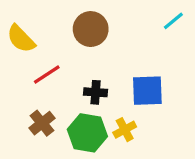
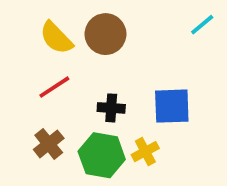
yellow semicircle: (21, 39) -> (56, 38), moved

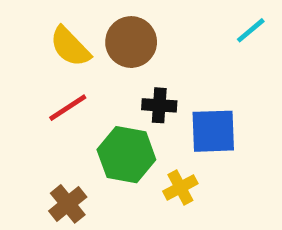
black cross: (111, 108) -> (159, 105), moved
brown cross: (49, 144) -> (68, 204), moved
green hexagon: (102, 155) -> (126, 155), moved

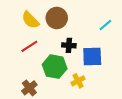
cyan line: (251, 30) -> (105, 25), moved

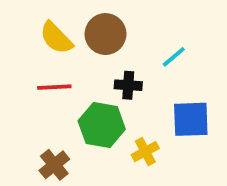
cyan line: (105, 25) -> (174, 57), moved
red line: (29, 46) -> (54, 87), turned 30
blue square: (92, 56) -> (191, 119), moved

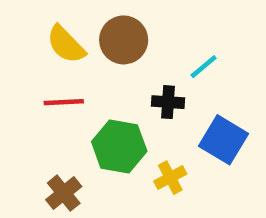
black cross: (128, 85) -> (168, 102), moved
blue square: (191, 119) -> (224, 140), turned 33

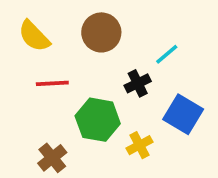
yellow semicircle: (66, 44) -> (34, 36), moved
black cross: (168, 102) -> (138, 83), turned -30

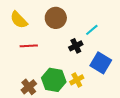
green hexagon: (98, 120) -> (54, 80), moved

